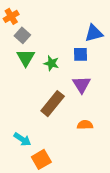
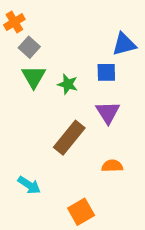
orange square: (41, 159) -> (81, 212), moved

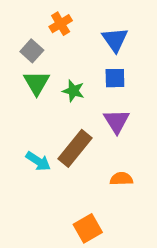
orange cross: (14, 22) -> (61, 24), moved
blue triangle: (124, 44) -> (115, 40), moved, turned -50
cyan arrow: (29, 185) -> (38, 161), moved

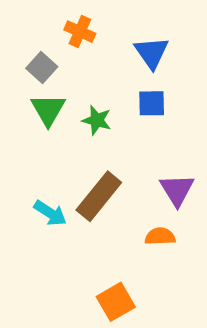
orange cross: (61, 24) -> (80, 32), turned -35
purple triangle: (117, 121) -> (177, 190), moved

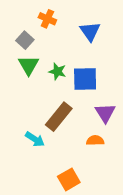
blue square: (152, 103) -> (85, 79), moved, size x1.5
cyan arrow: (50, 213) -> (35, 139), moved

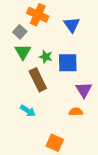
orange cross: (47, 19) -> (38, 15), size x1.5
brown rectangle: (59, 117) -> (38, 80), moved, turned -65
orange square: (69, 179) -> (55, 143), turned -36

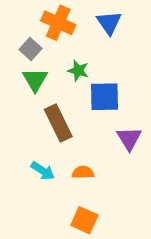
blue triangle: (72, 25) -> (109, 23), moved
green star: (46, 57) -> (78, 71), moved
orange semicircle: (76, 112) -> (83, 172), moved

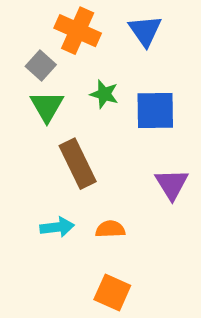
blue square: (104, 97) -> (155, 110), moved
cyan arrow: (43, 171) -> (57, 227), turned -40

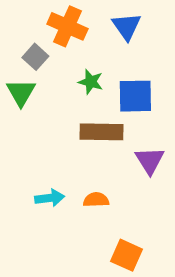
green triangle: (47, 106) -> (21, 93), moved
brown rectangle: (78, 164) -> (101, 132), moved, turned -63
orange square: (112, 293) -> (126, 255), moved

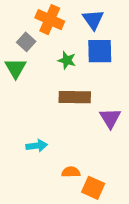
blue square: (135, 96) -> (100, 51), moved
orange semicircle: (96, 200) -> (71, 172), moved

